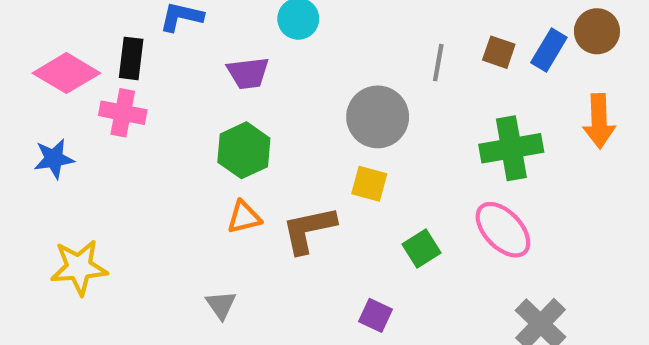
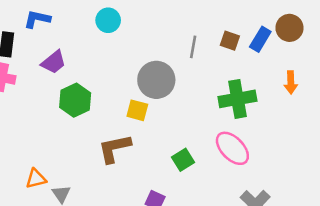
purple trapezoid: (248, 73) -> (54, 62), moved, turned -32
orange arrow: (599, 121) -> (291, 82), size x0.7
yellow square: (369, 184) -> (137, 110), moved
orange triangle: (244, 217) -> (36, 179), moved

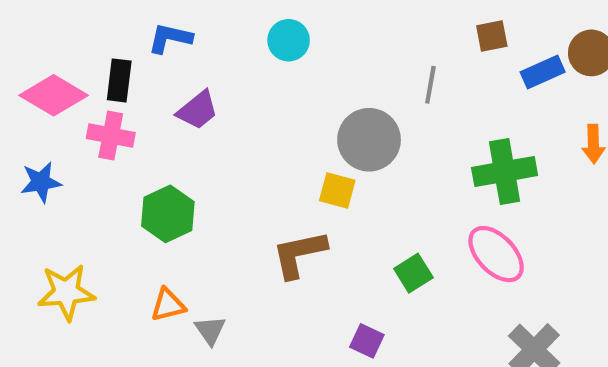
blue rectangle: (260, 39) -> (543, 72), turned 35
brown square: (230, 41) -> (492, 36), moved, turned -30
green hexagon: (75, 100) -> (168, 214), moved

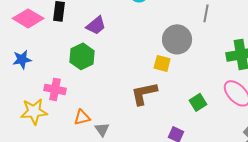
pink cross: (111, 136) -> (55, 89), moved
green hexagon: (168, 214) -> (82, 56), moved

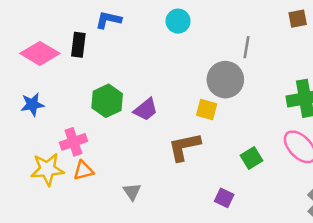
gray line: (206, 13) -> (247, 47), moved
purple trapezoid: (96, 25) -> (146, 109), moved
pink cross: (55, 89) -> (73, 142), turned -30
orange triangle: (82, 117) -> (83, 170), moved

